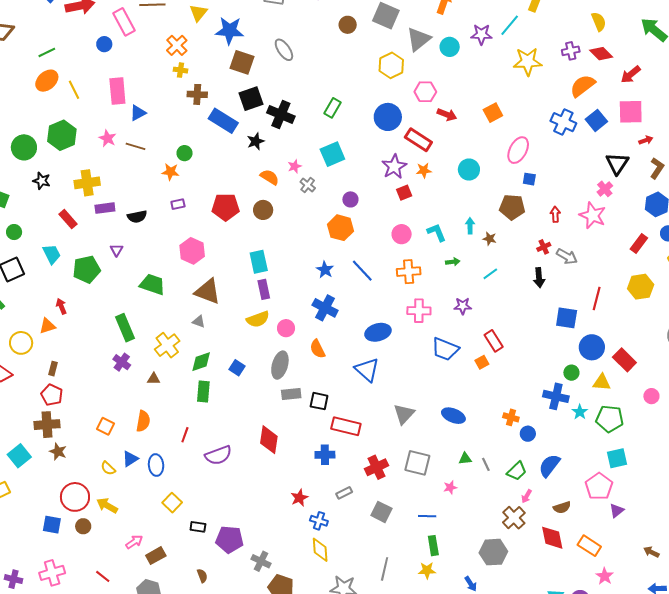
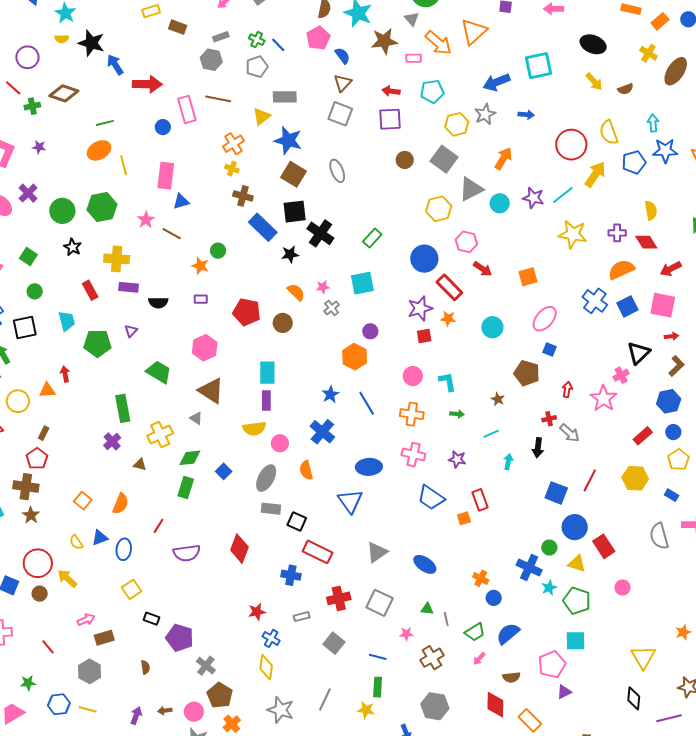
cyan arrow: (470, 226) -> (508, 462), moved
brown cross: (514, 518) -> (432, 658), moved

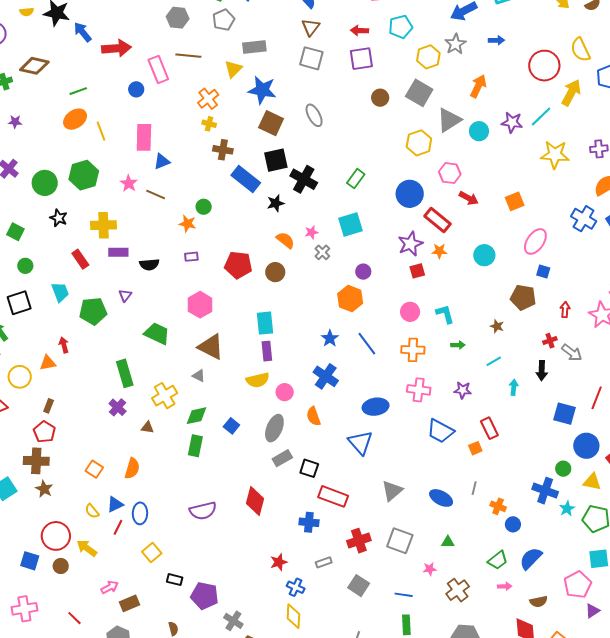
gray rectangle: (271, 509) -> (282, 458), turned -30
red line: (158, 526) -> (118, 527), moved
gray line: (446, 619) -> (474, 488), moved, turned 32
pink arrow: (479, 659) -> (505, 586), turned -128

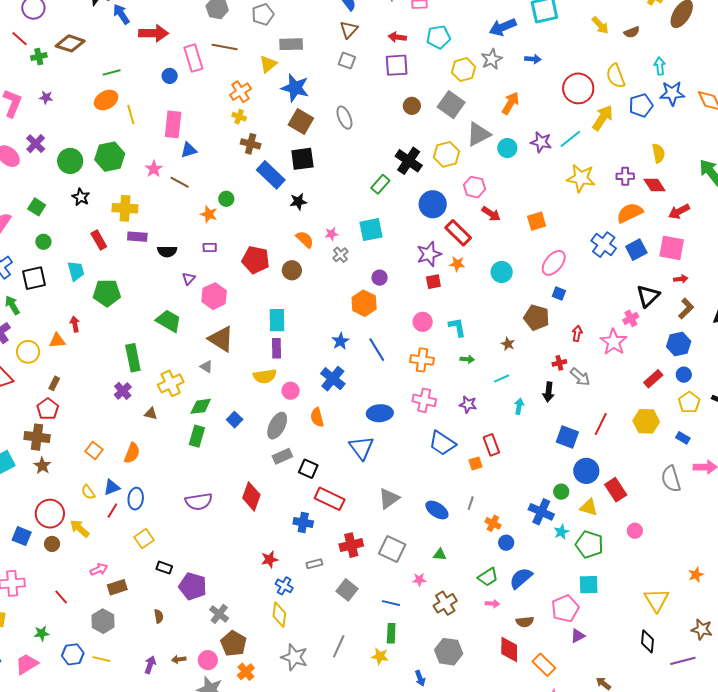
gray square: (311, 58) -> (347, 61), size x0.7
black cross: (304, 179) -> (409, 161), moved
purple triangle: (125, 295) -> (189, 279), moved

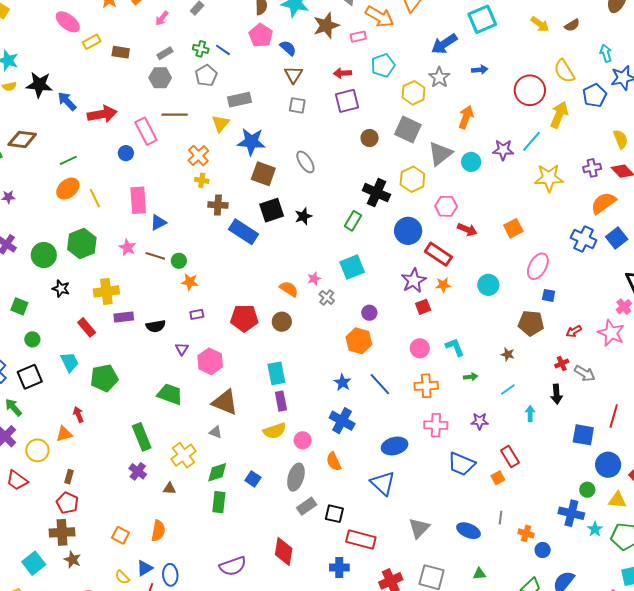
green circle: (226, 199) -> (179, 261), moved
black star: (298, 202) -> (303, 216), moved
red arrow: (577, 333) -> (574, 331), turned -119

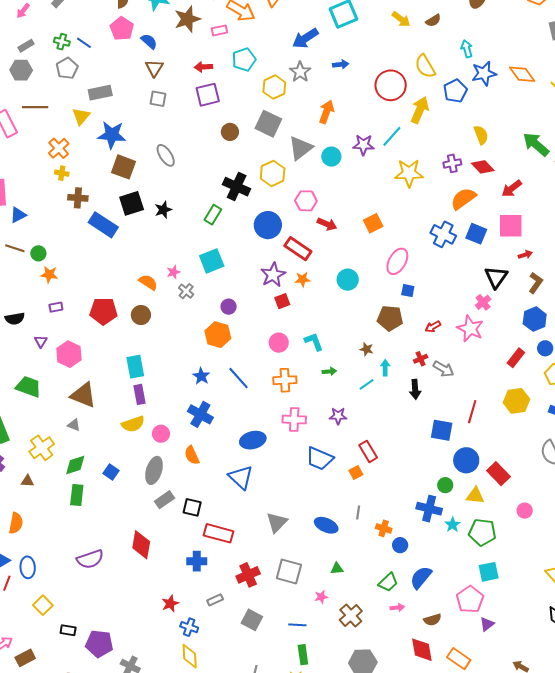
blue square: (617, 238) -> (476, 234), turned -30
cyan arrow: (530, 414) -> (385, 368), moved

